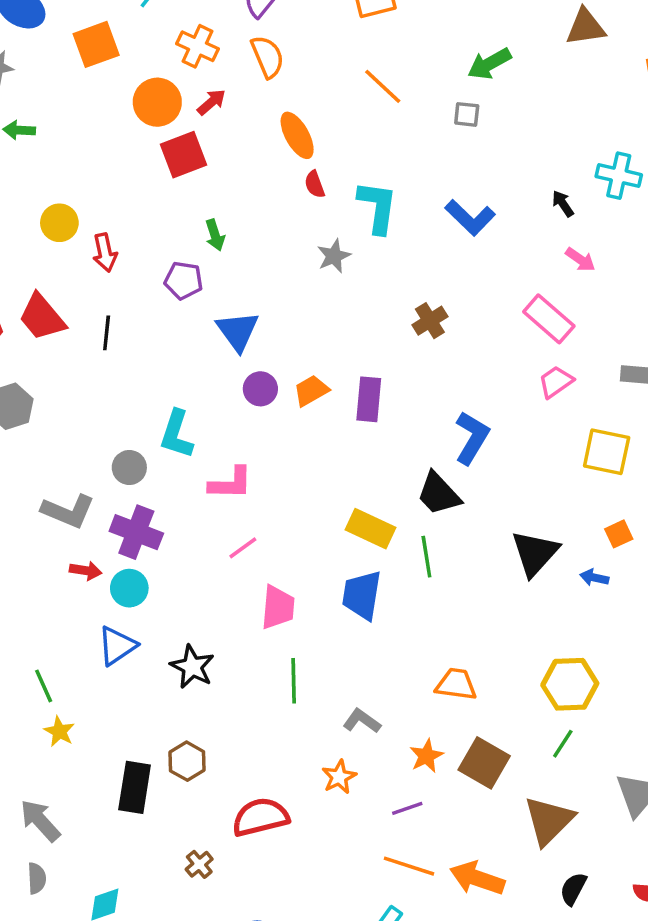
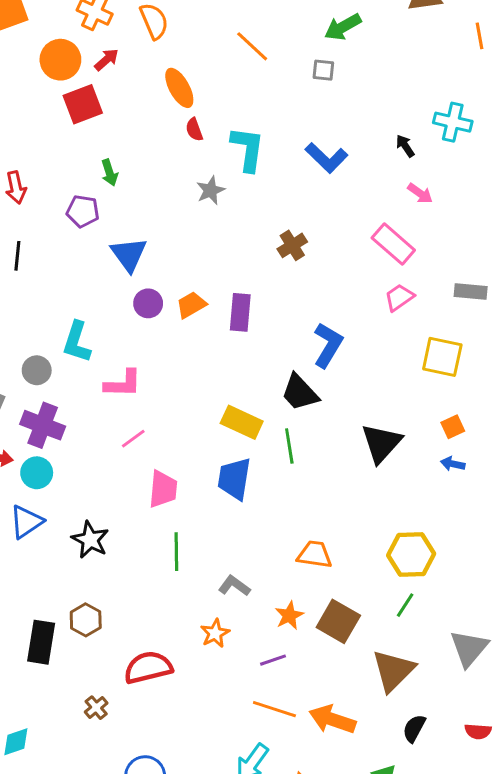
blue arrow: (594, 578) -> (453, 464), moved

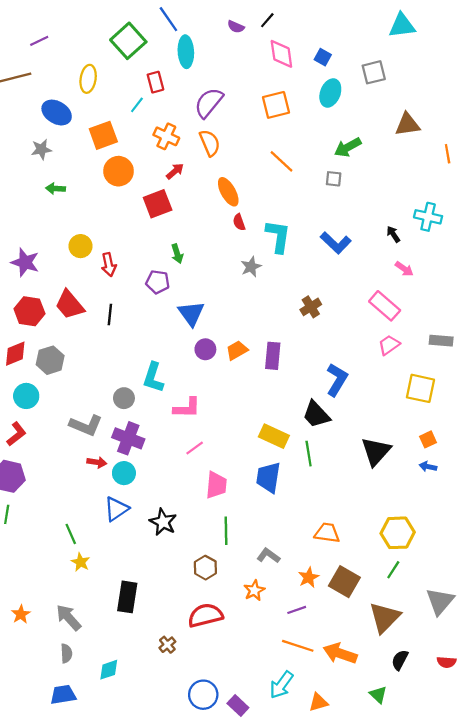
orange circle: (60, 60) -> (119, 171), moved
brown hexagon: (86, 620) -> (205, 568), moved

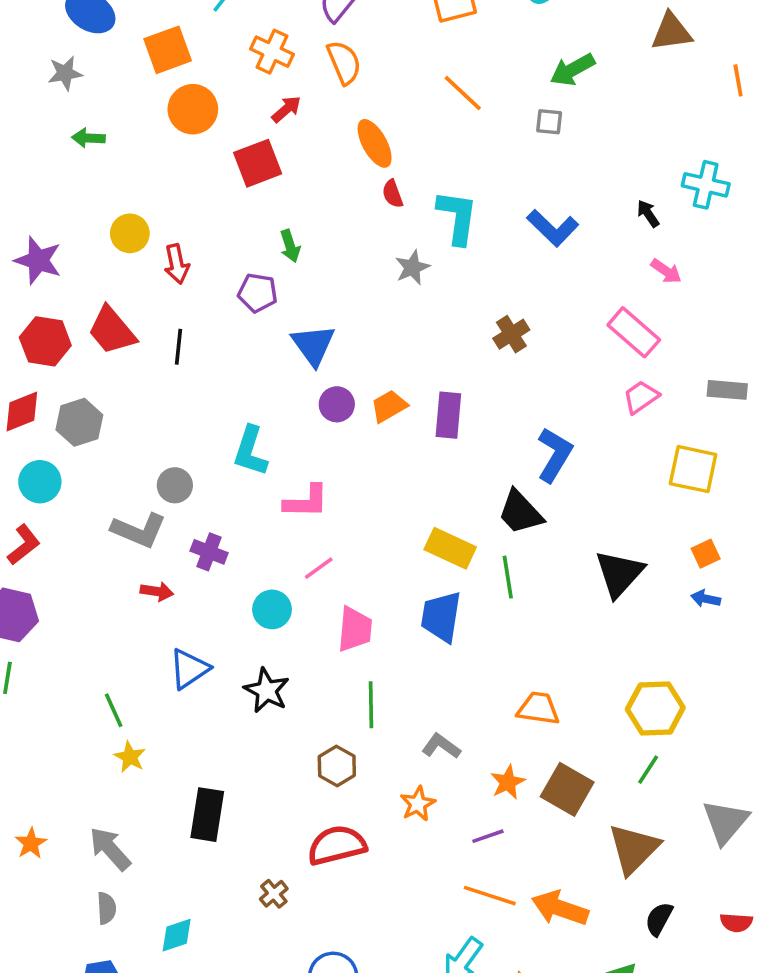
gray circle: (124, 398) -> (175, 485), moved
purple cross: (128, 438) -> (209, 552), size x0.7
cyan circle: (124, 473) -> (272, 609), moved

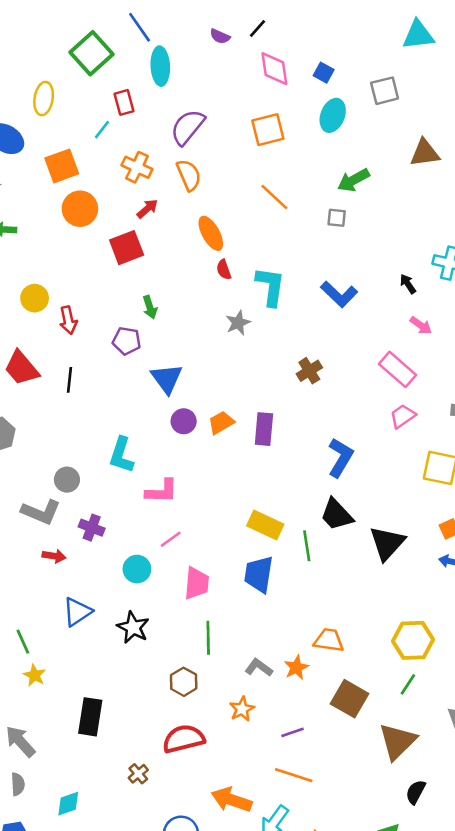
black trapezoid: (520, 512) -> (337, 515), moved
orange star: (508, 782) -> (296, 668), moved
orange arrow: (560, 908) -> (232, 800), moved

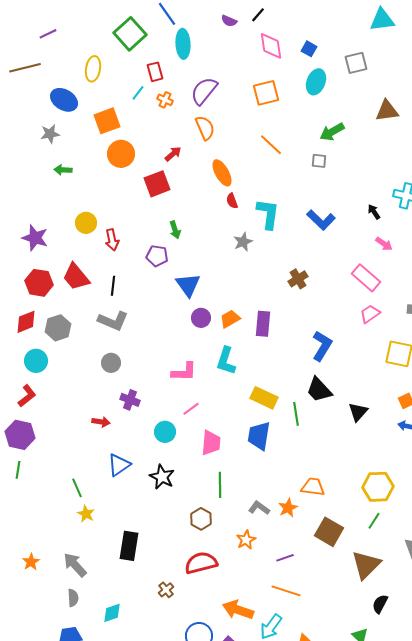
orange cross: (137, 167) -> (165, 100), moved, size x0.7
cyan L-shape: (121, 455) -> (226, 361), moved
gray L-shape: (41, 512) -> (113, 321), moved
black triangle: (387, 543) -> (358, 412), size x0.7

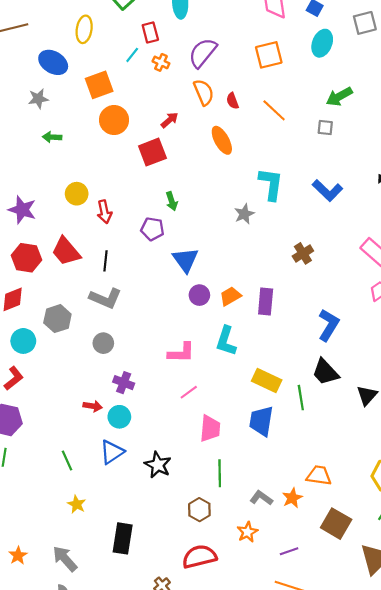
red semicircle: (232, 201) -> (232, 101), moved
gray hexagon: (58, 328) -> (57, 319), moved
cyan circle: (165, 432) -> (119, 417), moved
green line: (77, 488) -> (67, 461), moved

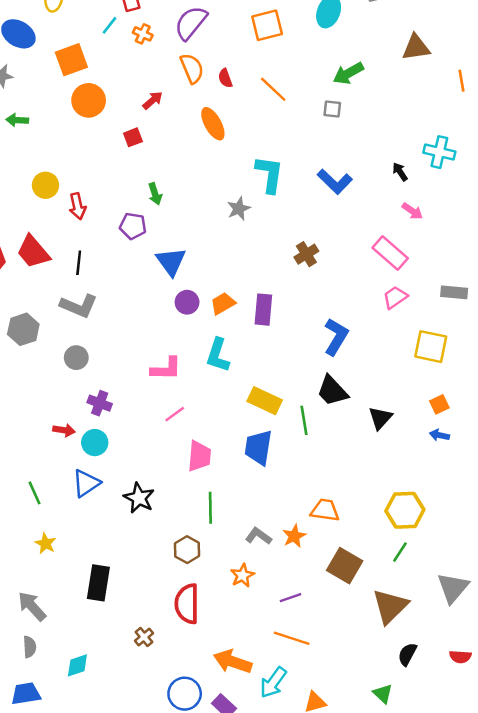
red square: (152, 152) -> (133, 137), size x0.6
red semicircle: (199, 557) -> (187, 604), turned -76

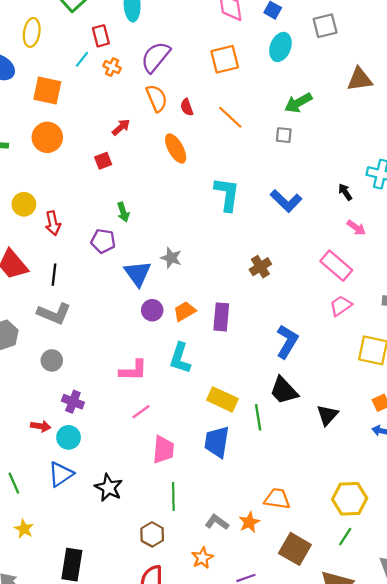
orange square: (71, 60) -> (47, 90), turned 32
orange circle: (89, 100) -> (47, 137), moved
gray star: (239, 209) -> (171, 258), moved, turned -30

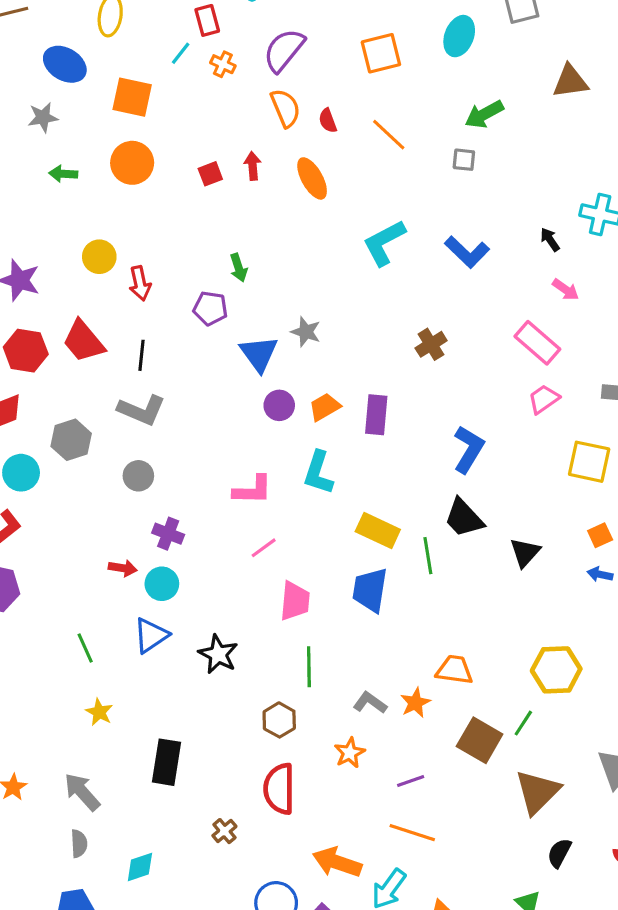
red arrow: (121, 127) -> (253, 166), moved, turned -54
red square: (103, 161) -> (210, 174), moved
cyan L-shape: (227, 194) -> (384, 243), turned -126
green line: (345, 537) -> (523, 723), moved

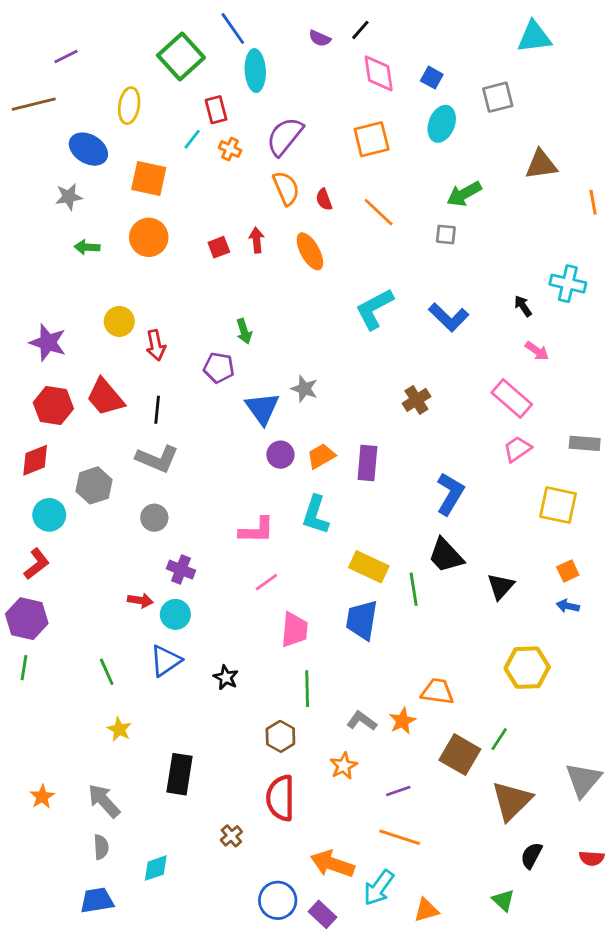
black star: (218, 654) -> (226, 677), size x0.7
yellow hexagon: (556, 670) -> (527, 668), moved

